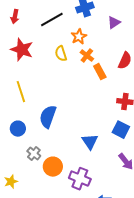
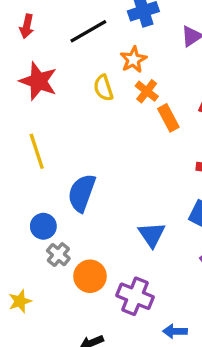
blue circle: (18, 129) -> (43, 226), moved

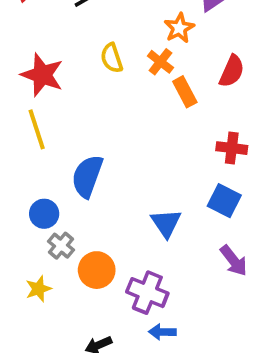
orange star: (133, 60) -> (179, 28), moved
red star: (38, 81) -> (42, 75), moved
yellow star: (20, 301) -> (38, 289), moved
blue arrow: (175, 331) -> (162, 332), moved

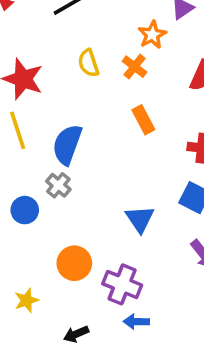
orange rectangle: (185, 92) -> (143, 120), moved
blue semicircle: (87, 176) -> (67, 145), moved
gray cross: (61, 246) -> (58, 185), moved
yellow star: (38, 289) -> (27, 300), moved

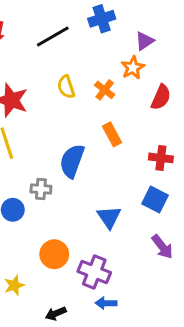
orange star: (152, 35) -> (133, 68), moved
blue semicircle: (67, 145) -> (72, 161), moved
gray cross: (58, 185) -> (41, 189), turned -36

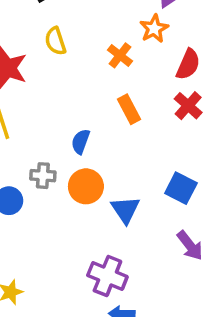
yellow semicircle: (66, 87) -> (55, 41), moved
red cross: (161, 158) -> (188, 106), moved, turned 35
blue semicircle: (72, 161) -> (81, 142), size x0.6
orange circle: (54, 254) -> (86, 186), moved

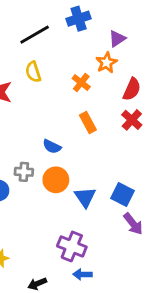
blue semicircle: (81, 142) -> (52, 147), turned -84
blue square: (181, 188) -> (122, 194), moved

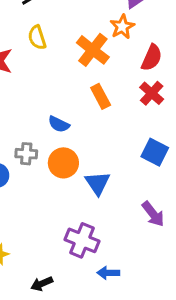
orange cross: (81, 83) -> (93, 50), size x1.5
blue square: (122, 194) -> (155, 152), moved
blue arrow: (83, 274) -> (108, 273), moved

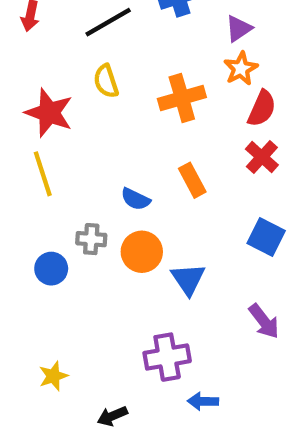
orange star: (122, 27) -> (241, 69), moved
orange cross: (93, 50) -> (182, 98), turned 36
orange rectangle: (101, 96) -> (192, 180), moved
purple cross: (82, 240) -> (167, 357), turned -32

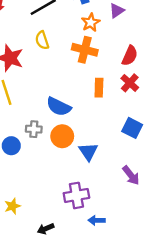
orange star: (241, 69) -> (91, 22), moved
orange cross: (182, 98) -> (85, 50), turned 30
orange rectangle: (192, 180) -> (99, 88), moved, turned 30
blue semicircle: (135, 199) -> (59, 107), size x1.5

